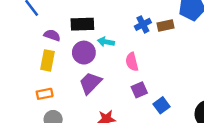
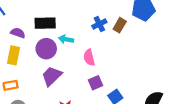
brown rectangle: (166, 26) -> (120, 25), turned -48

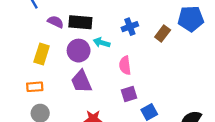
blue cross: (99, 24) -> (130, 27), moved
purple semicircle: (18, 33) -> (56, 22), moved
purple trapezoid: (52, 76) -> (81, 82), turned -75

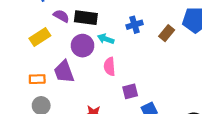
yellow rectangle: (42, 54) -> (40, 37), moved, turned 36
pink semicircle: (125, 65) -> (110, 67), moved
purple trapezoid: (81, 82) -> (64, 72), moved

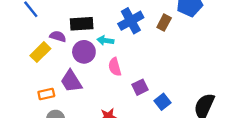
purple semicircle: (61, 16) -> (58, 36), moved
blue cross: (135, 25) -> (131, 21), size x1.5

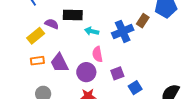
blue cross: (131, 21) -> (123, 31), moved
purple circle: (84, 52) -> (86, 72), moved
orange rectangle: (46, 94) -> (37, 61), moved

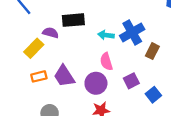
brown rectangle: (143, 21) -> (152, 51), moved
cyan arrow: (92, 31) -> (106, 35), moved

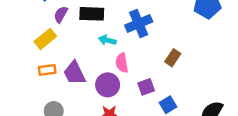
blue cross: (132, 32) -> (139, 23), moved
purple semicircle: (51, 33) -> (61, 14), moved, turned -84
cyan arrow: (106, 35) -> (107, 40), moved

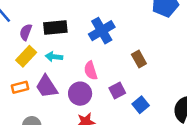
yellow rectangle: (45, 39) -> (26, 56), moved
cyan arrow: (107, 40) -> (54, 57), moved
brown rectangle: (173, 58) -> (139, 59), turned -56

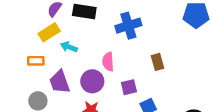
cyan arrow: (54, 57) -> (69, 47), moved
purple trapezoid: (47, 87) -> (60, 82), moved

